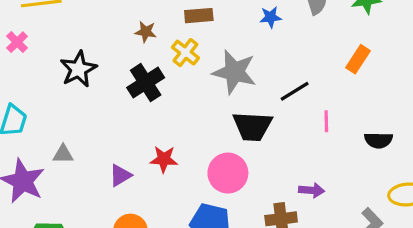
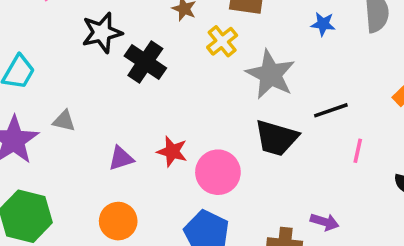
black cross: (146, 83) -> (145, 62), moved, turned -36
pink circle: (228, 173) -> (218, 172), moved

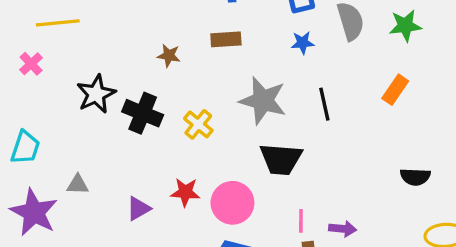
yellow cross: (222, 41) -> (198, 124), moved
black line: (331, 110) -> (324, 104), moved, turned -72
pink line: (358, 151) -> (301, 221), moved

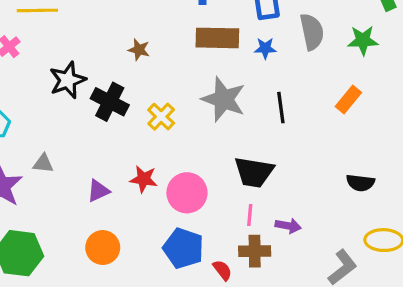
brown rectangle: (226, 39) -> (217, 38), moved, size x1.5
black trapezoid: (281, 159) -> (254, 172), moved

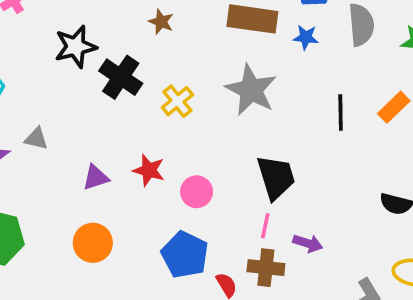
black line: (281, 108) -> (341, 113), moved
black trapezoid: (254, 172) -> (276, 177), turned -123
pink circle: (187, 193) -> (197, 192), size x0.7

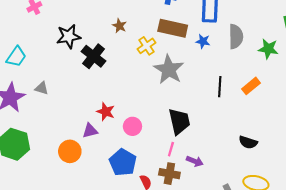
yellow cross: (177, 101) -> (147, 46), moved
purple triangle: (96, 177) -> (90, 131), moved

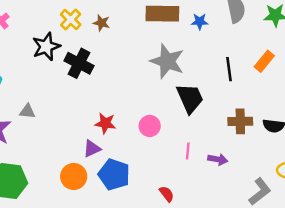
yellow cross: (147, 46) -> (71, 20), moved
black trapezoid: (179, 121) -> (190, 98), moved
pink circle: (132, 126) -> (150, 126), moved
blue pentagon: (123, 162) -> (114, 174), moved
brown cross: (169, 174) -> (240, 121), moved

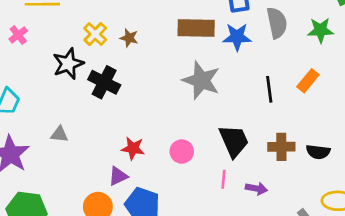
blue star: (200, 22) -> (237, 37), size x1.5
black trapezoid: (190, 98) -> (234, 141), moved
gray triangle: (27, 111) -> (59, 134), moved

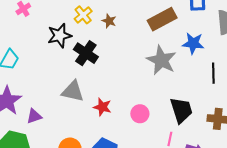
brown rectangle: (196, 28) -> (162, 19), turned -36
blue star: (237, 37) -> (193, 43), moved
gray triangle: (59, 134) -> (73, 91), moved, size x1.6
purple triangle: (118, 176) -> (34, 116), moved

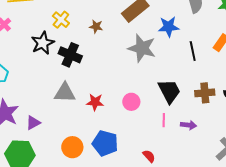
brown star: (109, 21) -> (96, 26), moved

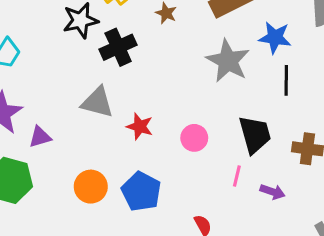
black line: (193, 51) -> (286, 80), moved
black cross: (70, 55) -> (118, 47), turned 30

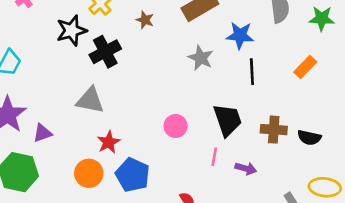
gray star: (228, 61) -> (201, 58), size x0.7
red star: (140, 126) -> (109, 142), moved, turned 30

